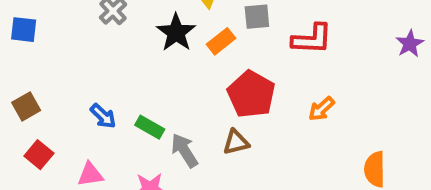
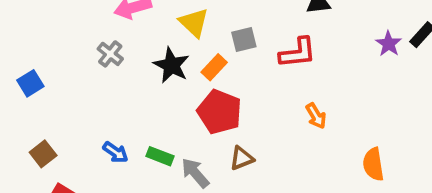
blue square: (24, 30) -> (30, 83), turned -30
red pentagon: (251, 94) -> (220, 112), moved
orange arrow: (321, 109) -> (316, 116), turned -70

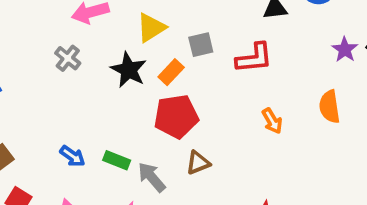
yellow triangle: (194, 23) -> (151, 28), turned 44
red pentagon: (220, 112) -> (176, 116), turned -30
orange semicircle: (373, 164) -> (330, 107), moved

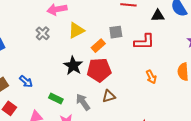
yellow triangle: (151, 28) -> (76, 30), moved
black star: (129, 70) -> (73, 66), moved
blue arrow: (72, 156) -> (26, 81), moved
green rectangle: (117, 160) -> (56, 98), moved

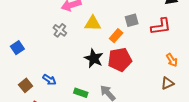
yellow triangle: (76, 30) -> (93, 23), turned 36
brown triangle: (109, 96) -> (168, 83), moved

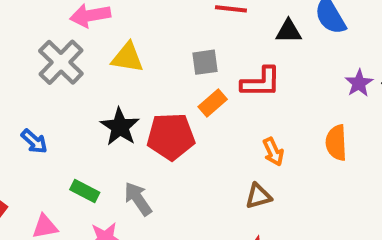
gray cross: (60, 30) -> (61, 62), size x1.6
orange rectangle: (116, 36) -> (213, 103), moved
blue arrow: (49, 80) -> (34, 141), moved

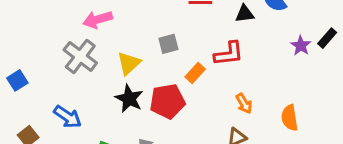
yellow triangle: (128, 58) -> (129, 63), moved, turned -45
gray square: (205, 62) -> (168, 44), moved
blue arrow: (34, 141) -> (68, 117), size x1.4
orange semicircle: (336, 143) -> (290, 118), moved

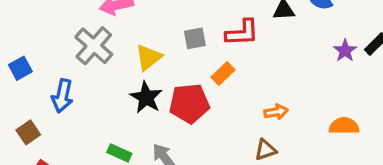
red L-shape: (229, 54) -> (242, 33), moved
orange arrow: (244, 103) -> (276, 112), turned -72
blue arrow: (68, 117) -> (62, 96), moved, turned 64
orange semicircle: (290, 118) -> (344, 126), moved, turned 95

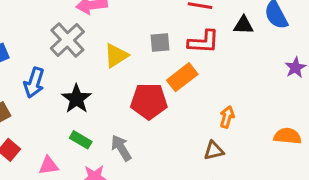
orange rectangle: (223, 74) -> (182, 77), size x1.4
black star: (146, 97) -> (76, 99), moved
orange arrow: (276, 112) -> (227, 117), turned -70

